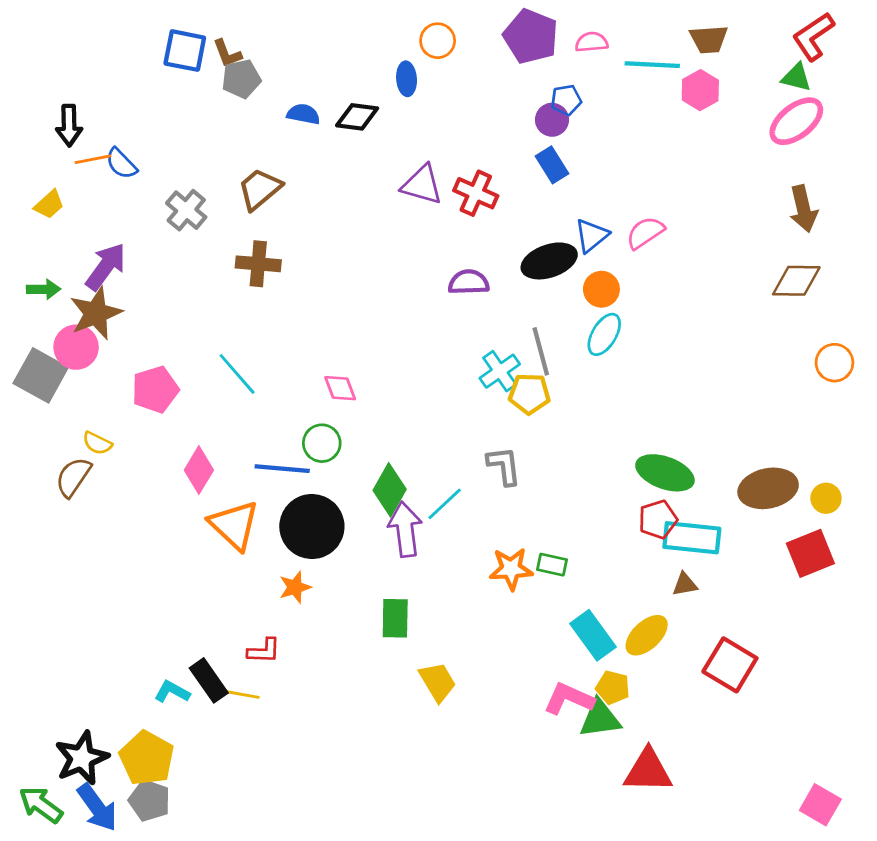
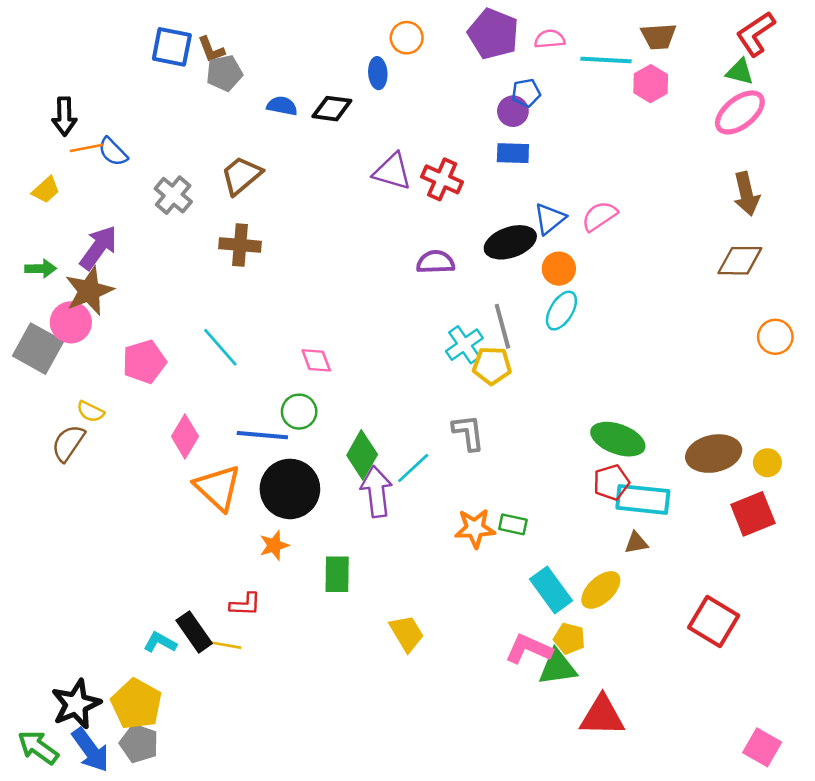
blue rectangle: (552, 165) -> (513, 153), turned -56
green rectangle: (395, 618) -> (337, 574), moved
red square: (730, 665) -> (714, 621), moved

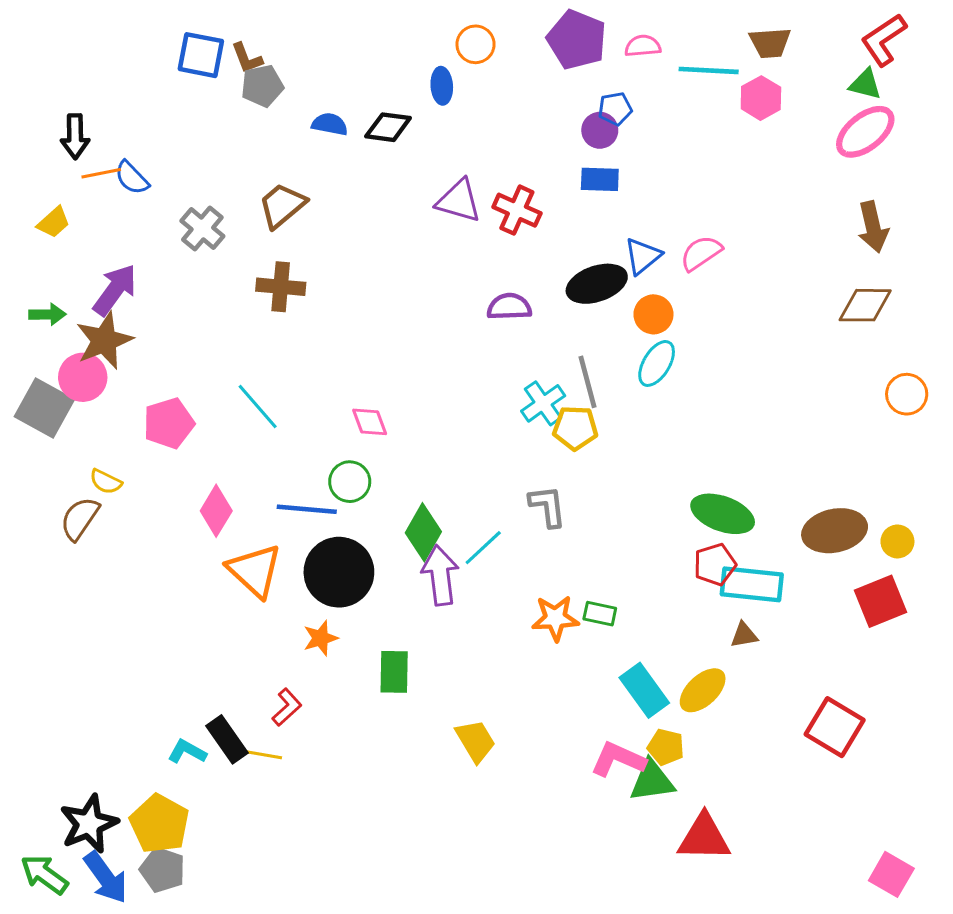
red L-shape: (245, 604) -> (287, 707), turned -44

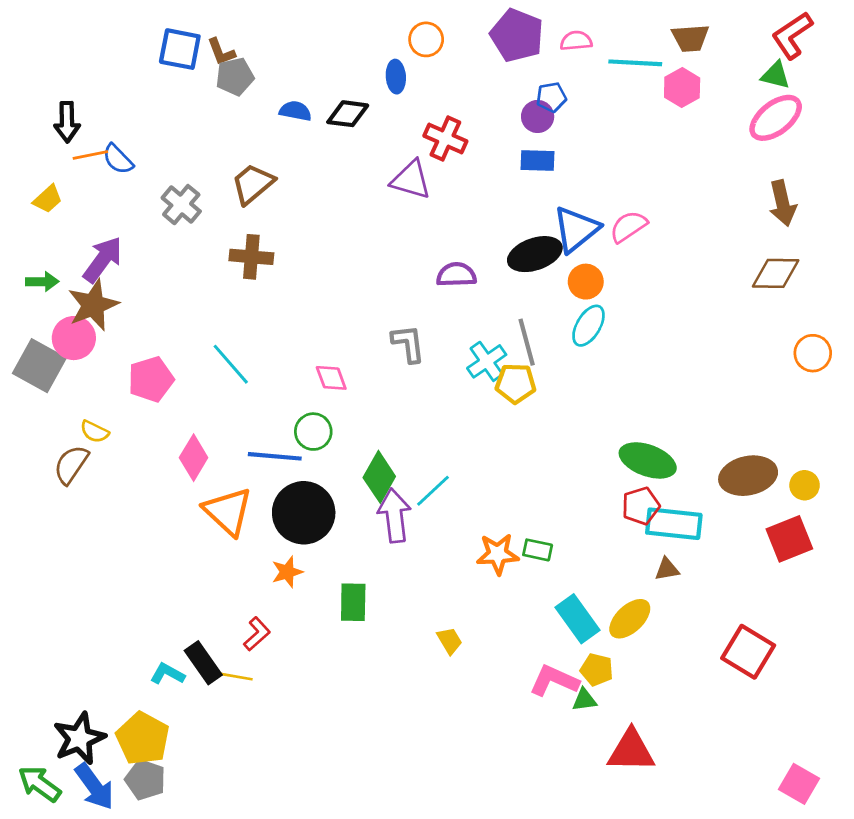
red cross: (517, 210) -> (445, 138), moved
blue triangle: (643, 256) -> (576, 229), size x1.4
gray L-shape: (548, 506) -> (408, 344), moved
yellow trapezoid: (476, 741) -> (450, 641), moved, size x0.7
green triangle: (652, 781) -> (584, 700), size x0.6

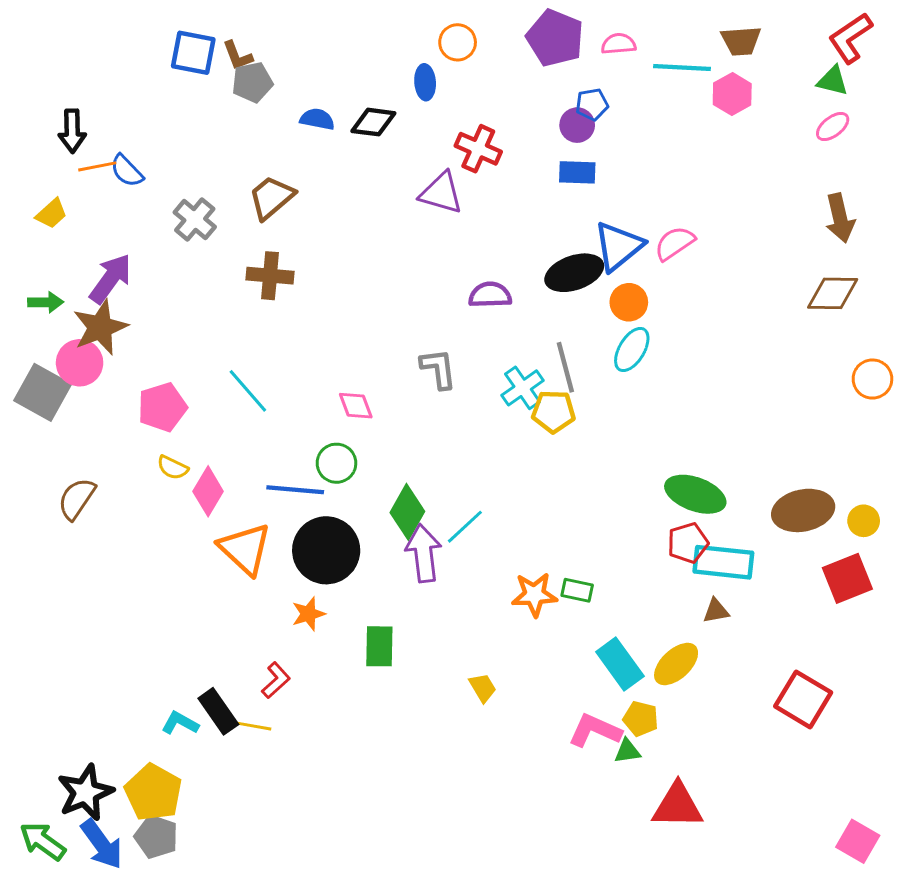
pink ellipse: (776, 118) -> (833, 127), size x0.6
yellow semicircle: (95, 432) -> (173, 468), moved

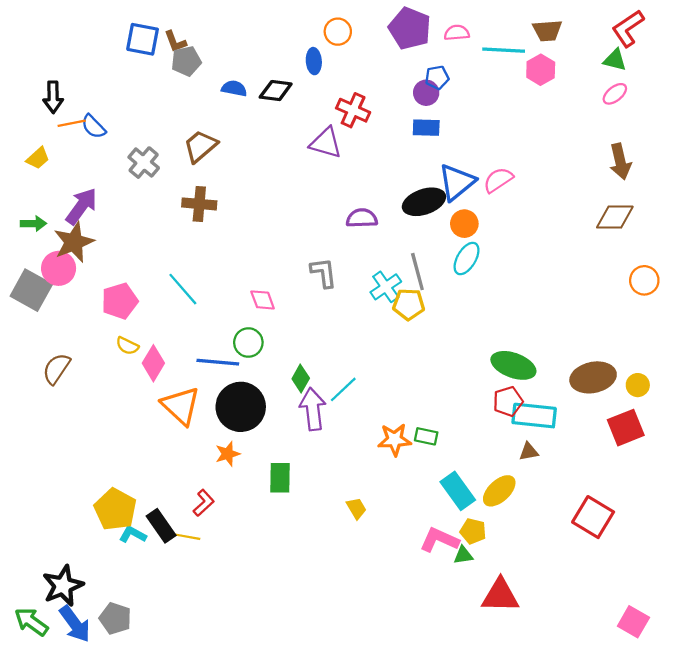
green diamond: (407, 512) -> (301, 379), size x0.7
yellow pentagon: (153, 792) -> (115, 509), moved

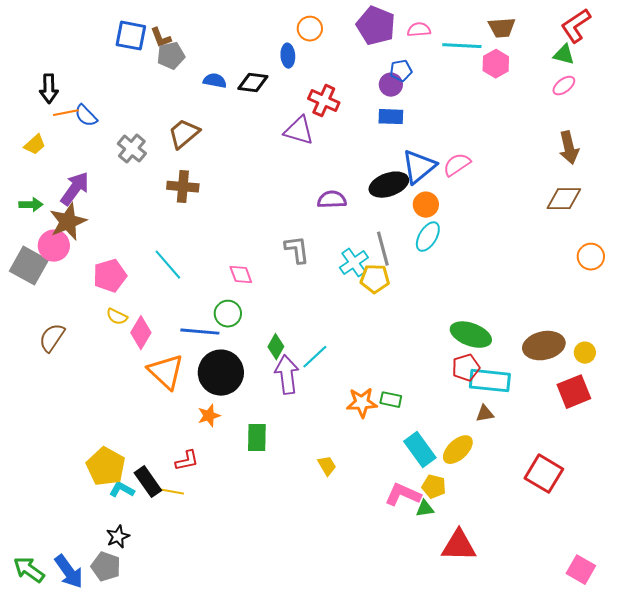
red L-shape: (204, 503) -> (187, 461), turned 30
black star: (63, 586) -> (118, 537), moved, size x0.6

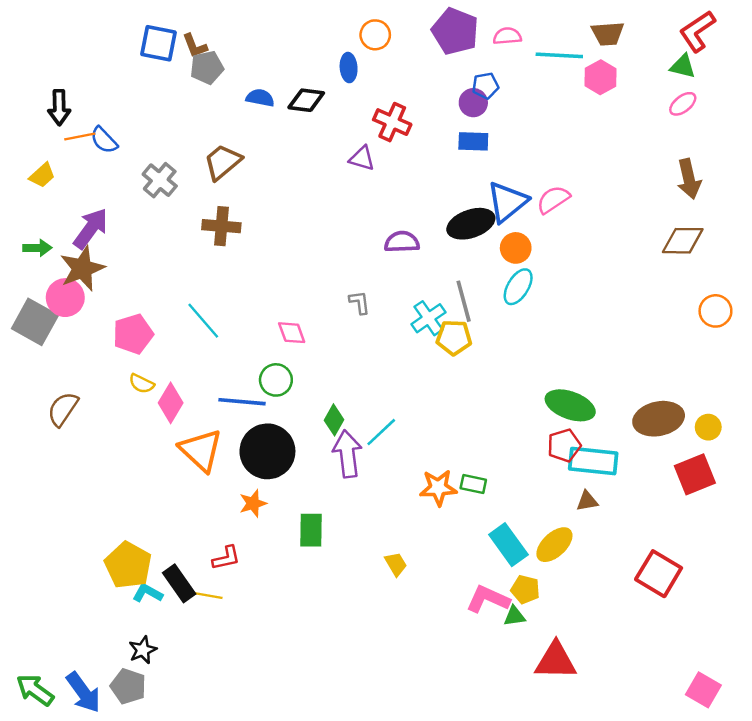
purple triangle: (299, 131) -> (362, 158), size x0.7
gray L-shape: (297, 250) -> (359, 302), size x0.7

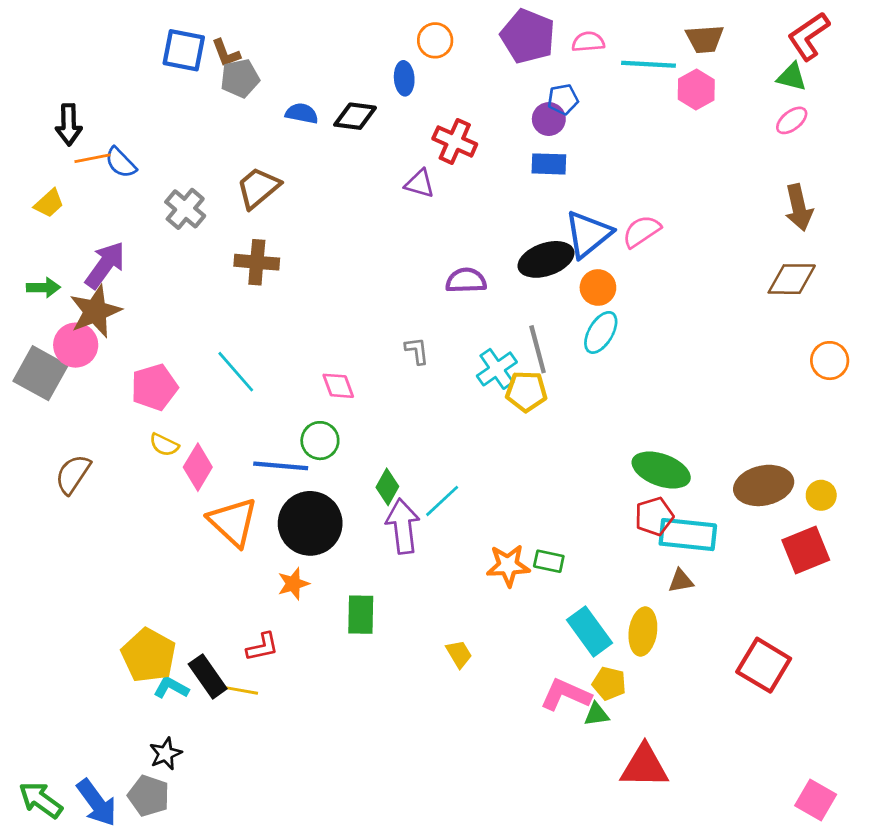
yellow ellipse: (554, 545) -> (643, 631), turned -39

